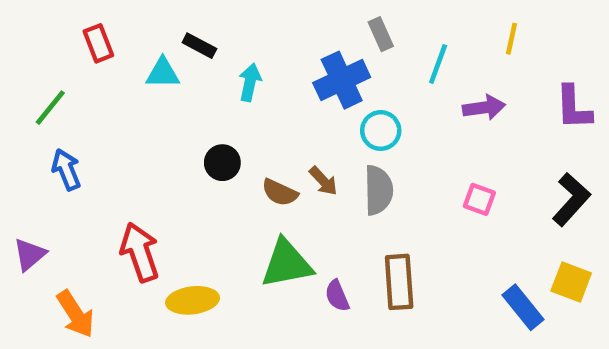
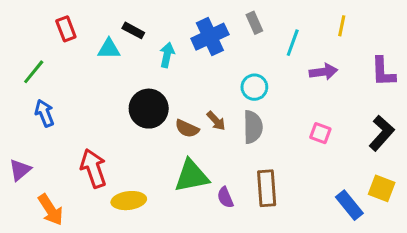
blue cross: (342, 80) -> (210, 37), moved
black circle: (222, 163) -> (149, 109), size x1.6

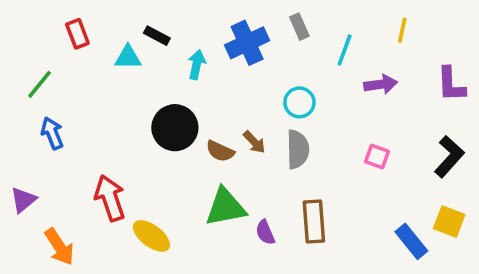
yellow ellipse: (129, 201) -> (151, 236), turned 44

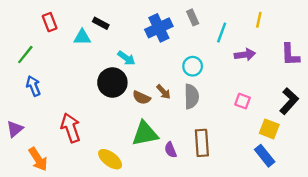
cyan arrow: (197, 65) -> (126, 58), moved, turned 114
yellow square: (449, 222) -> (269, 129), moved
yellow ellipse: (151, 236) -> (110, 159), moved

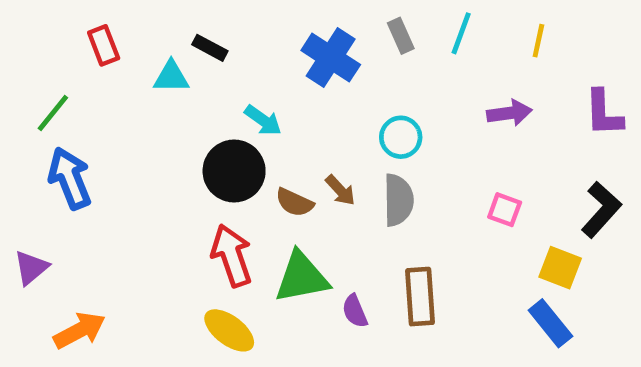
blue cross: (159, 28) -> (331, 57), turned -32
cyan line: (222, 33) -> (461, 33), moved
blue arrow: (33, 86) -> (70, 178), size x1.4
red arrow: (71, 128) -> (232, 256), moved
orange arrow: (38, 159) -> (79, 330), turned -85

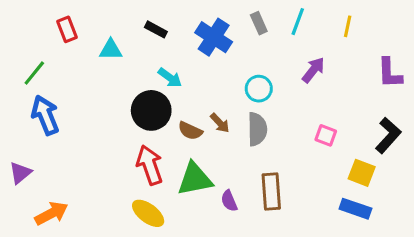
black rectangle: (210, 48) -> (156, 29), moved
purple arrow: (509, 113) -> (313, 70), moved, turned -44
blue rectangle: (550, 323) -> (355, 209), turned -32

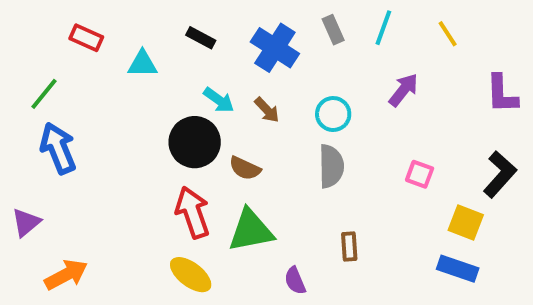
yellow line: (348, 26) -> (448, 34), turned -45
red rectangle: (67, 29) -> (86, 38), turned -45
brown arrow: (220, 123) -> (267, 110), moved
brown rectangle: (271, 191) -> (349, 247), size x0.6
purple semicircle: (229, 201) -> (295, 281), moved

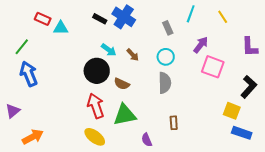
gray rectangle: (333, 30) -> (168, 28), moved
blue cross: (275, 48) -> (124, 17), moved
cyan triangle: (142, 64) -> (61, 28), moved
pink square: (420, 174) -> (213, 67), moved, size x1.6
blue rectangle: (458, 269) -> (242, 133), moved

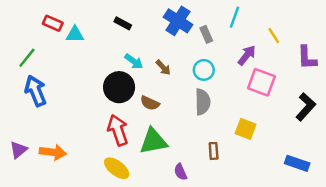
blue cross: (124, 17) -> (178, 21), moved
yellow line: (223, 17) -> (274, 36), moved
purple triangle: (13, 111) -> (18, 150), moved
yellow square: (232, 111) -> (246, 129), moved
orange arrow: (33, 137) -> (53, 152), moved, turned 35

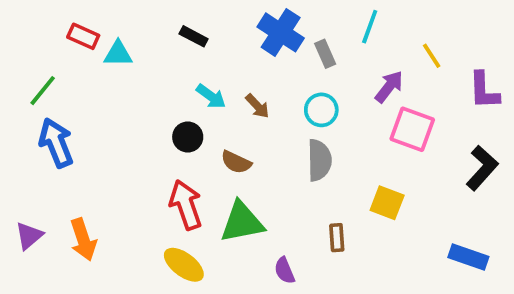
black circle: (119, 87) -> (188, 137), size x0.6
orange arrow: (53, 152) -> (83, 240), turned 65

